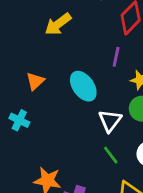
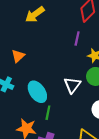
cyan ellipse: (83, 86) -> (37, 92), moved
green line: (111, 155) -> (48, 113), moved, turned 48

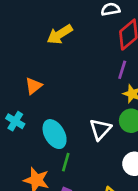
purple line: (77, 38) -> (122, 70), moved

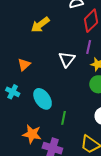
white triangle: (100, 129) -> (67, 59), moved
green line: (66, 162) -> (64, 118), moved

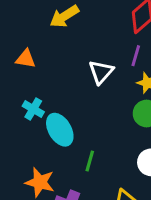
orange triangle: (24, 65) -> (26, 59), moved, turned 48
cyan cross: (13, 92) -> (33, 109), moved

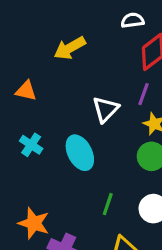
cyan ellipse: (60, 130) -> (80, 153), moved
green line: (90, 161) -> (108, 204), moved

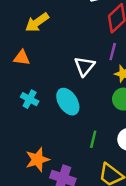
yellow arrow: (70, 48) -> (37, 22), moved
orange star: (34, 223) -> (38, 160), turned -30

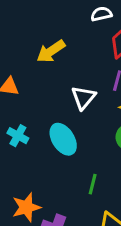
yellow arrow: (37, 22) -> (51, 51), moved

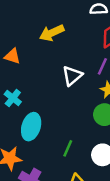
cyan ellipse: (63, 139) -> (31, 127), moved, turned 40

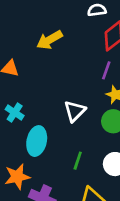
white triangle: (72, 76) -> (75, 111), moved

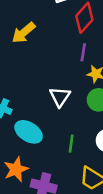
cyan ellipse: (37, 141) -> (29, 132), turned -60

